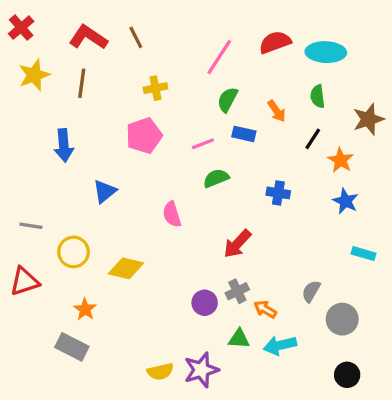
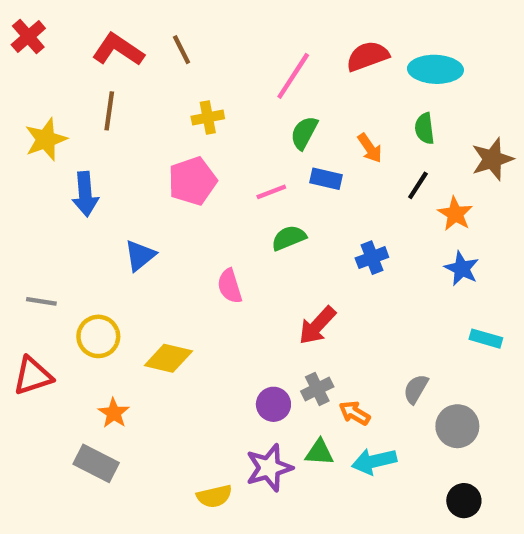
yellow star: (34, 75) -> (46, 139), moved
blue cross: (278, 193) -> (372, 258), turned -30
purple star: (201, 370) -> (269, 468), moved

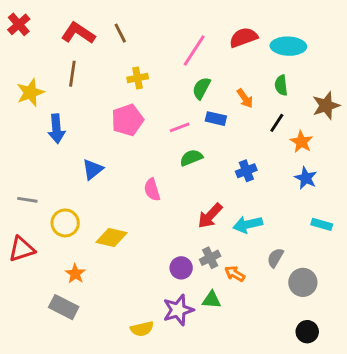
cyan arrow: (374, 461) -> (248, 224), moved

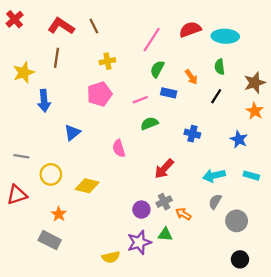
orange star: (301, 142) -> (255, 111), moved
blue cross: (246, 171) -> (192, 134), turned 35
cyan arrow: (248, 224) -> (214, 176), moved

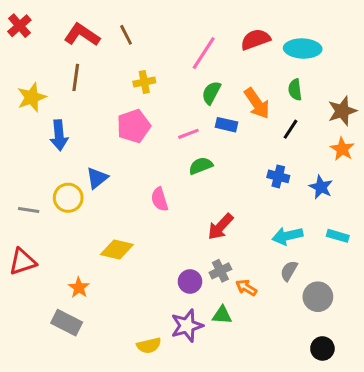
orange arrow: (191, 77) -> (257, 103), size x1.5
blue cross: (192, 134) -> (278, 176), moved
yellow circle: (51, 174) -> (68, 198), moved

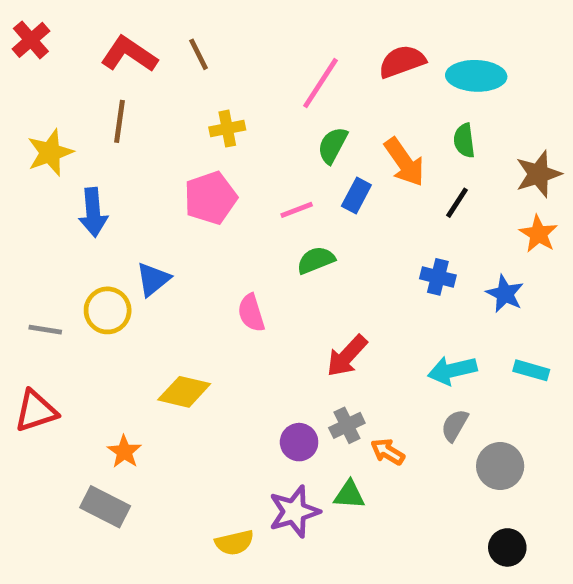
blue rectangle: (227, 125) -> (356, 196), turned -75

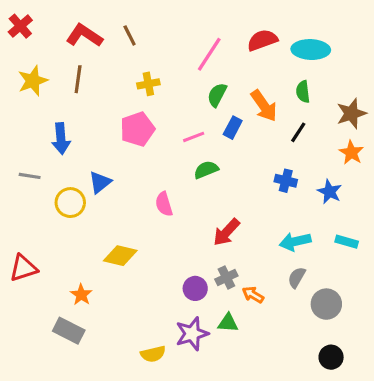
yellow star: (50, 152) -> (33, 81), moved
gray line: (45, 330) -> (30, 176), moved

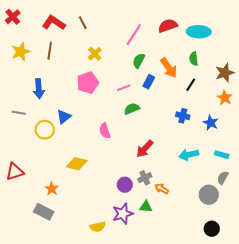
yellow cross: (148, 84) -> (95, 54), turned -32
gray semicircle: (297, 277) -> (223, 178), moved

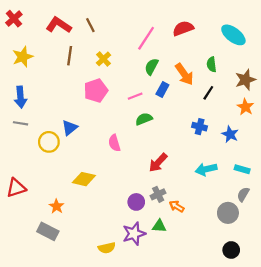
cyan ellipse: (199, 32) -> (233, 35), moved, turned 35
brown line: (50, 51) -> (70, 56), moved
blue arrow: (39, 89) -> (20, 97), moved

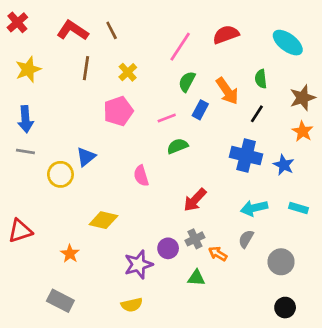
blue cross: (200, 127) -> (246, 156), size x1.6
gray semicircle: (243, 194) -> (246, 239), moved
gray rectangle: (48, 231) -> (60, 301), moved
purple star: (134, 234) -> (138, 264), moved

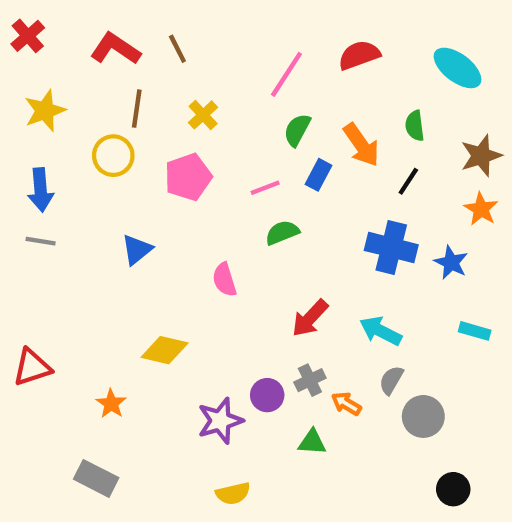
yellow circle: (60, 174) -> (113, 156), moved
cyan arrow: (254, 208) -> (381, 331), moved, turned 40
gray circle: (281, 262) -> (423, 416), moved
yellow semicircle: (132, 305) -> (233, 493), moved

